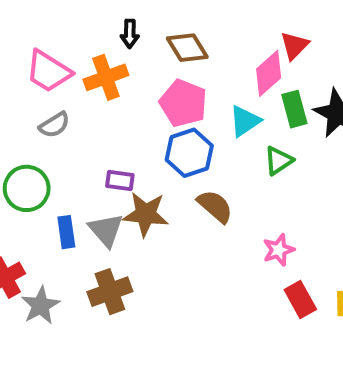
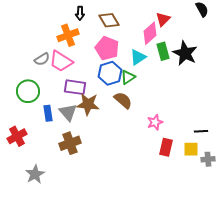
pink trapezoid: (48, 71) -> (61, 61), moved
green triangle: (279, 161) -> (128, 77), moved
purple rectangle: (120, 180) -> (75, 87), size x1.5
red rectangle: (300, 299) -> (166, 147), turned 42
gray star: (41, 305) -> (35, 174), moved

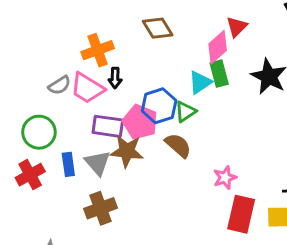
black arrow: (80, 13) -> (115, 78), moved
pink pentagon: (107, 48) -> (140, 122), moved
green rectangle: (163, 51) -> (219, 74), moved
red cross: (17, 136) -> (30, 175), moved
red rectangle: (166, 147) -> (241, 214), size x1.4

